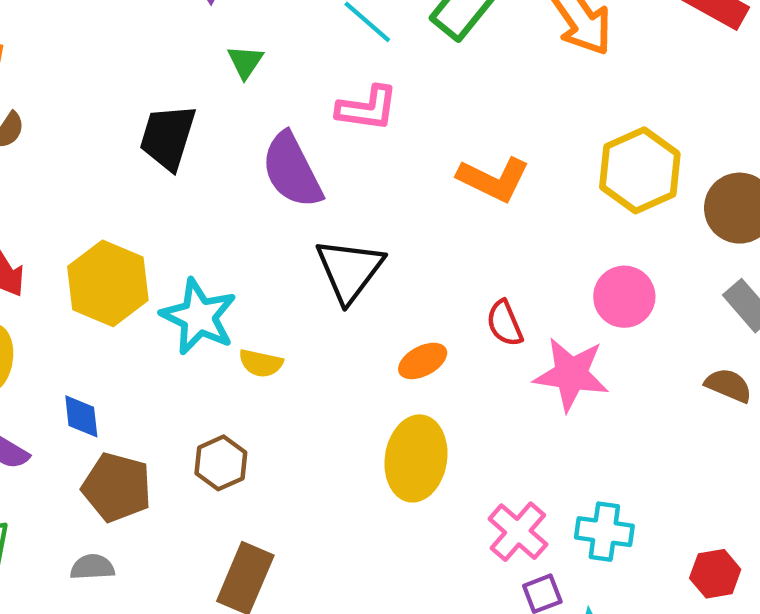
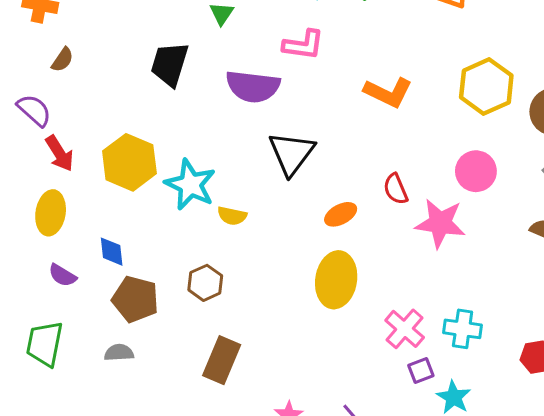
purple semicircle: (292, 170) -> (253, 86), turned -56

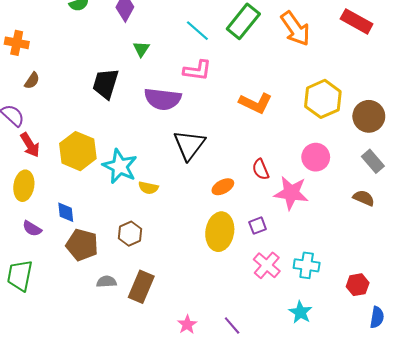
gray semicircle: (119, 353) -> (107, 282), moved
purple square: (421, 371) -> (258, 226), moved

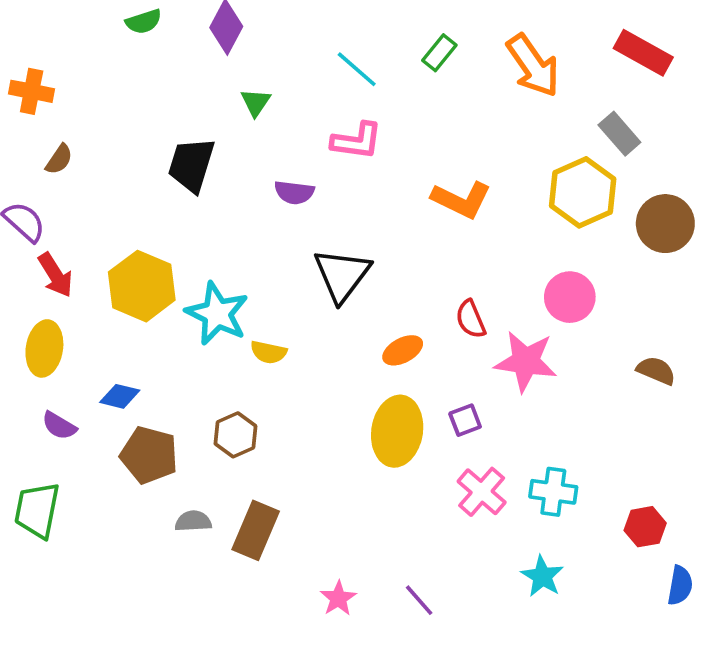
green rectangle: (243, 21) -> (439, 53), size x0.6
purple semicircle: (163, 99) -> (294, 192), size x0.6
gray rectangle: (373, 161) -> (619, 134), moved
blue diamond: (66, 212) -> (120, 396), turned -70

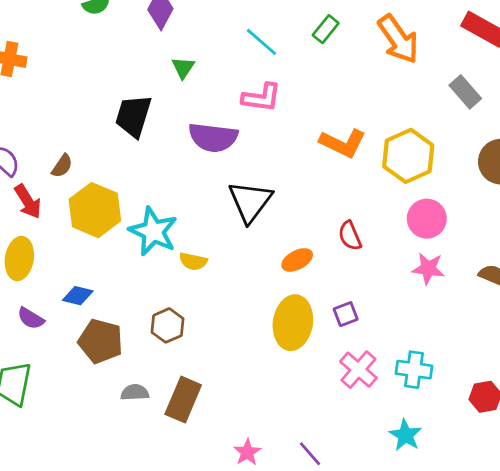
brown semicircle: (59, 159) -> (62, 166), moved
purple semicircle: (294, 192) -> (213, 137), size x1.6
yellow hexagon: (583, 192) -> (408, 156), moved
pink star: (526, 361) -> (428, 268), moved, size x0.7

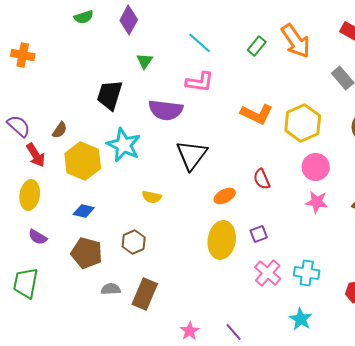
green rectangle: (326, 29) -> (257, 46), moved
cyan star: (153, 231) -> (124, 145), moved
blue diamond: (78, 296) -> (84, 211), moved

